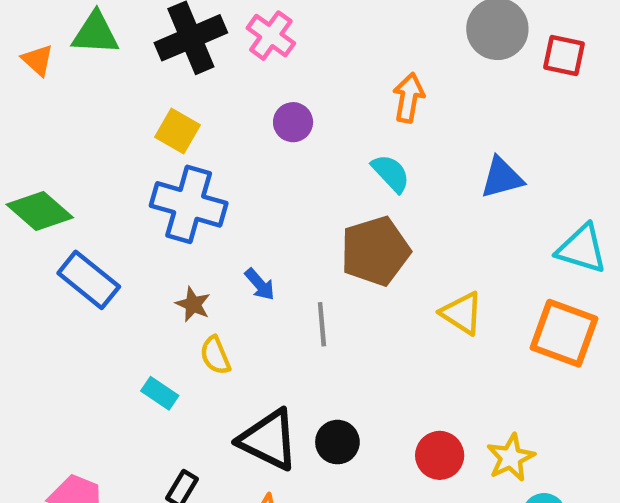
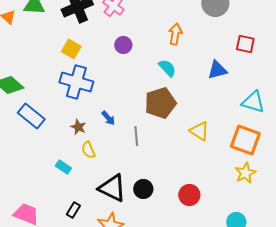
red square: (564, 56) -> (245, 44), moved
yellow star: (511, 458) -> (245, 173), moved

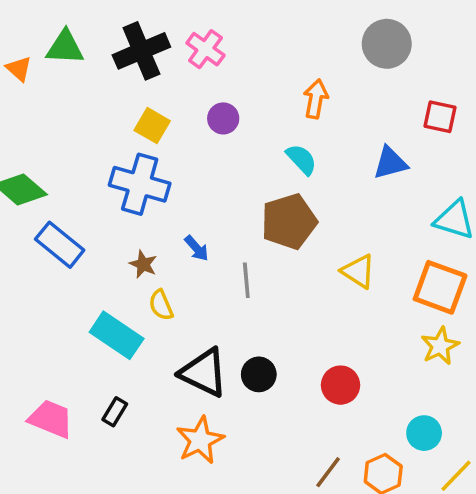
yellow square: (71, 49) -> (152, 126), moved
cyan rectangle: (63, 167) -> (117, 335), size x1.8
black rectangle: (73, 210) -> (115, 412), moved

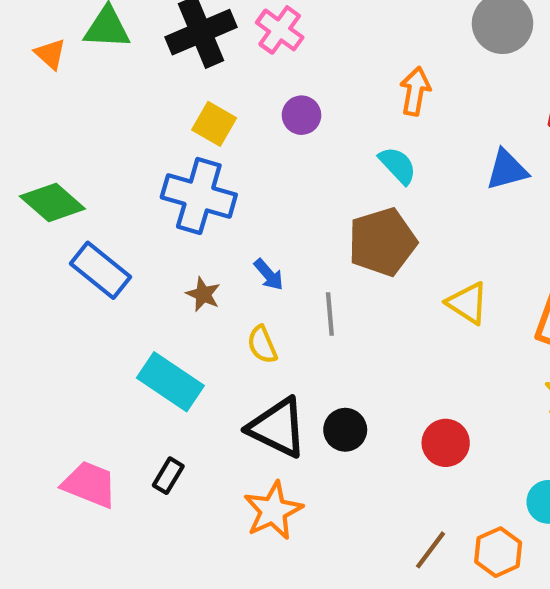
yellow semicircle: (161, 305) -> (262, 345), moved

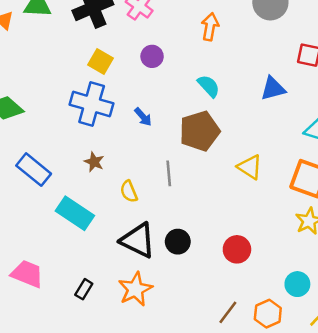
orange arrow: (415, 91) -> (210, 27), moved
blue rectangle: (101, 270) -> (34, 170), moved
blue arrow: (269, 275) -> (143, 117), moved
black rectangle: (168, 476) -> (84, 289), moved

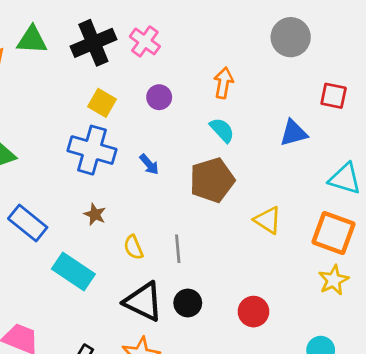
orange arrow: (210, 27) -> (223, 83), moved
gray line: (169, 173) -> (178, 249), moved

